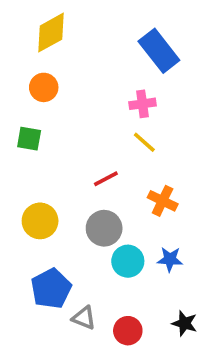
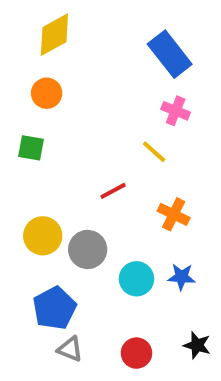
pink cross: (142, 104) -> (176, 111), moved, turned 30
gray circle: (104, 228) -> (88, 249), moved
gray triangle: (84, 318) -> (70, 349), moved

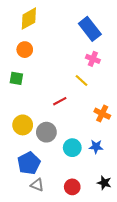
orange cross: (174, 214) -> (102, 114), moved

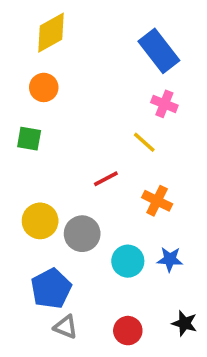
orange cross: (102, 114) -> (157, 201), moved

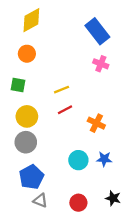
yellow line: (144, 142) -> (62, 90), moved, turned -64
yellow circle: (40, 221) -> (27, 116), moved
gray circle: (82, 234) -> (26, 142), moved

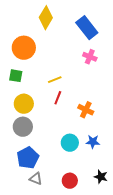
yellow diamond: (31, 20) -> (46, 18), moved, turned -30
orange circle: (27, 54) -> (24, 48), size x1.5
red line: (65, 110) -> (58, 98), turned -40

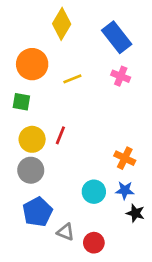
yellow line: (55, 80) -> (72, 79), moved
red line: (58, 98) -> (60, 135), moved
orange cross: (86, 110) -> (125, 158), moved
black star: (101, 177) -> (135, 213), moved
gray triangle: (36, 179) -> (66, 232), moved

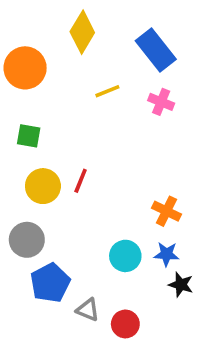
orange circle: (32, 64) -> (25, 68), moved
yellow line: (72, 79) -> (107, 91), moved
gray circle: (31, 170) -> (27, 240), moved

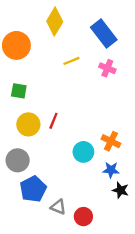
cyan circle: (125, 256) -> (83, 152), moved

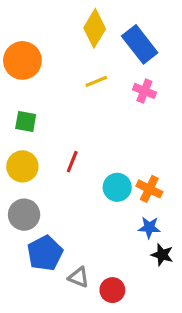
yellow diamond: (55, 21) -> (95, 28), moved
yellow circle: (28, 124) -> (22, 166), moved
cyan circle: (83, 152) -> (117, 187), moved

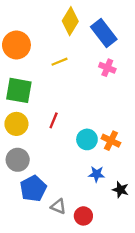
yellow line: (96, 81) -> (59, 62), moved
green square: (26, 121) -> (19, 90), size x1.6
blue star: (149, 227) -> (97, 174), moved

